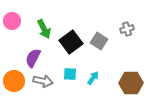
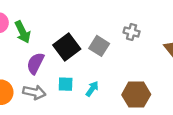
green arrow: (44, 29) -> (23, 32), moved
gray cross: (127, 29) -> (132, 32), turned 32
purple semicircle: (33, 58) -> (35, 63), moved

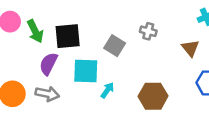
black square: (67, 47) -> (68, 36), moved, turned 32
cyan square: (66, 84) -> (86, 71), moved, size x1.6

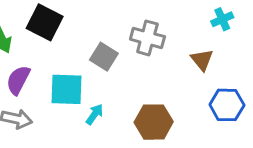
gray cross: (148, 31) -> (147, 38), size x1.5
black square: (68, 36) -> (45, 22), moved, turned 32

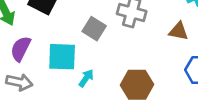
brown triangle: (202, 60) -> (178, 31), turned -40

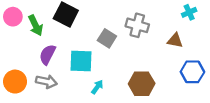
cyan arrow: (86, 78) -> (97, 87), moved

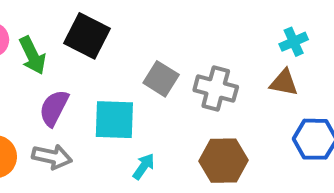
cyan cross: (189, 12) -> (294, 42), moved
gray cross: (137, 25) -> (216, 89), moved

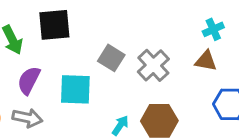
black square: (87, 36) -> (54, 25), turned -32
gray cross: (216, 89) -> (153, 65), turned 32
cyan arrow: (144, 166) -> (120, 125), moved

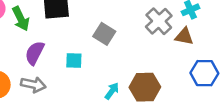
gray cross: (153, 65) -> (159, 21), moved
cyan square: (75, 89) -> (74, 61), size x0.6

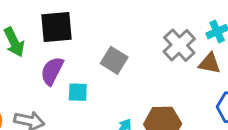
purple semicircle: (35, 53) -> (52, 71), moved

